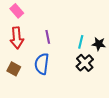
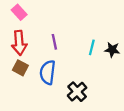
black cross: (85, 63) -> (77, 92), moved
brown square: (14, 69) -> (20, 68), moved

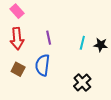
brown square: (20, 68) -> (18, 69), moved
black cross: (77, 92) -> (82, 82), moved

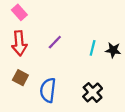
purple line: (49, 38) -> (55, 42), turned 56
blue semicircle: (43, 65) -> (48, 90), moved

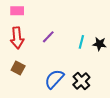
pink rectangle: (19, 12) -> (17, 11), turned -48
blue semicircle: (48, 90) -> (54, 79), moved, turned 35

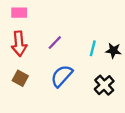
blue semicircle: (54, 79) -> (62, 76), moved
black cross: (81, 81) -> (104, 85), moved

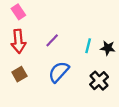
pink rectangle: (19, 13) -> (18, 12), turned 56
brown square: (20, 78) -> (19, 74), turned 32

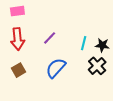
pink rectangle: (18, 12) -> (17, 11), turned -64
black cross: (99, 81) -> (97, 66), moved

